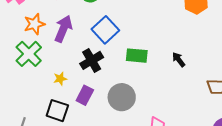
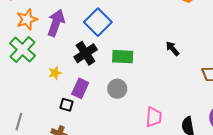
green rectangle: (137, 56) -> (123, 57), moved
gray circle: (122, 97) -> (117, 89), size x0.7
black square: (57, 111) -> (67, 105), moved, size x0.6

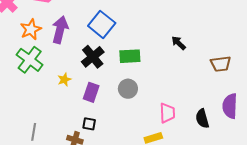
black square: (67, 105) -> (89, 124), moved

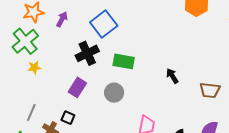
purple arrow: (60, 30) -> (62, 19), size x0.6
black arrow: (179, 43) -> (172, 76), moved
yellow star: (64, 80) -> (34, 68), moved
gray line: (34, 132) -> (31, 112), moved

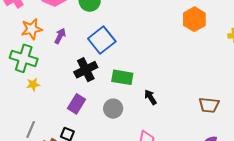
green cross: (25, 41) -> (24, 58), turned -32
black arrow: (172, 76) -> (150, 97), moved

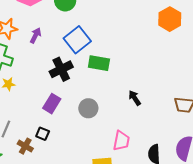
green rectangle: (122, 77) -> (99, 63), moved
black arrow: (150, 97) -> (135, 98), moved

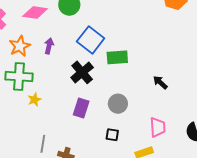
black square: (43, 134) -> (112, 135), moved

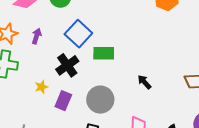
yellow star: (34, 100) -> (41, 87), moved
gray circle: (118, 104) -> (100, 100), size x1.4

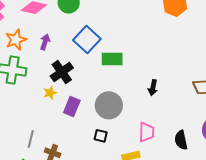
black cross: (67, 65) -> (62, 72), moved
black arrow: (144, 82) -> (153, 88), turned -126

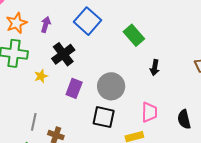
green rectangle: (112, 59) -> (134, 35), moved, turned 50
yellow star: (50, 93) -> (41, 76), moved
black square: (101, 136) -> (104, 117), size x1.6

